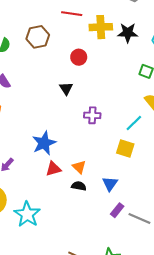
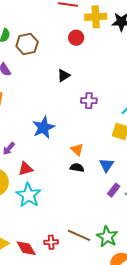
brown hexagon: (38, 37) -> (27, 44), moved
red circle: (79, 57) -> (76, 38), moved
black triangle: (66, 88) -> (64, 75), turned 32
red triangle: (53, 169) -> (26, 169), moved

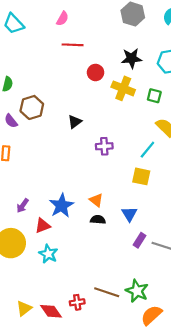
yellow cross: (96, 17) -> (123, 88), moved, turned 30
red circle: (76, 38) -> (96, 72), moved
brown hexagon: (27, 44) -> (32, 107), moved
blue star: (43, 127) -> (62, 206), moved
cyan star: (28, 195) -> (48, 254), size x0.7

